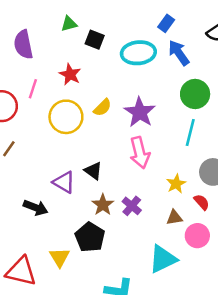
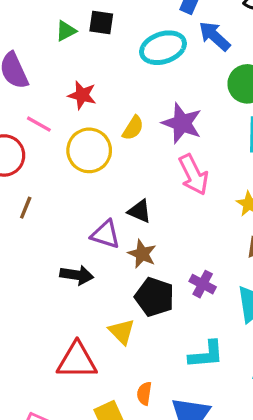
black square: (95, 40) -> (101, 22), moved
pink line: (33, 89) -> (39, 124), turned -66
brown star: (103, 205) -> (142, 254), moved
purple cross: (132, 206) -> (203, 284), moved

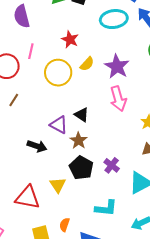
red star: (82, 95) -> (70, 39), moved
pink line: (39, 124) -> (31, 51), turned 63

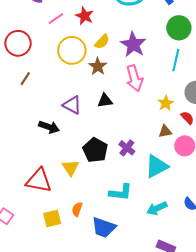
pink line: (31, 51) -> (56, 18), moved, turned 42
black triangle: (82, 115) -> (105, 101), moved, turned -42
brown star: (79, 141) -> (98, 66), moved

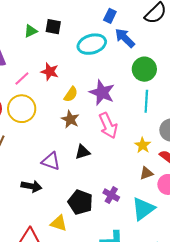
yellow circle: (72, 50) -> (22, 109), moved
yellow triangle: (70, 168) -> (59, 223), turned -30

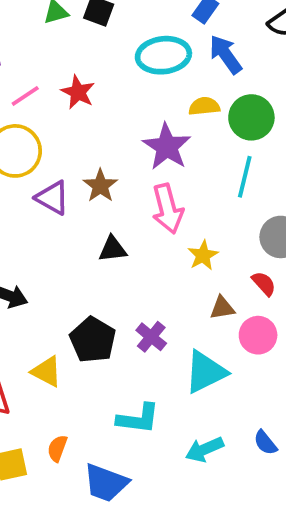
yellow semicircle: (71, 94) -> (204, 106), moved, turned -140
yellow star: (143, 145) -> (203, 255), moved
purple triangle: (51, 161) -> (52, 198), moved

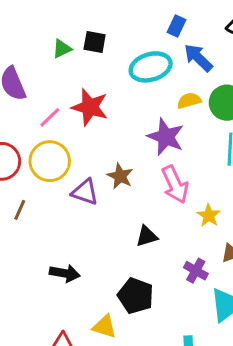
red star: (78, 92) -> (90, 107), size x1.4
black triangle: (113, 249) -> (147, 236), moved
purple cross: (151, 337) -> (196, 271), moved

